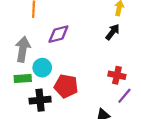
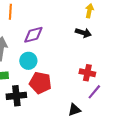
black arrow: (113, 32) -> (83, 33), turned 70
cyan circle: (42, 68) -> (28, 61), moved

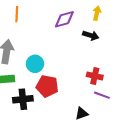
purple diamond: (33, 35) -> (64, 19), moved
purple line: (94, 92) -> (102, 95), turned 70

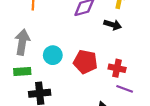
red pentagon: (47, 86) -> (85, 62), moved

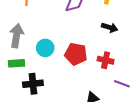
black arrow: (113, 25) -> (110, 27), moved
purple line: (125, 89) -> (122, 84), moved

